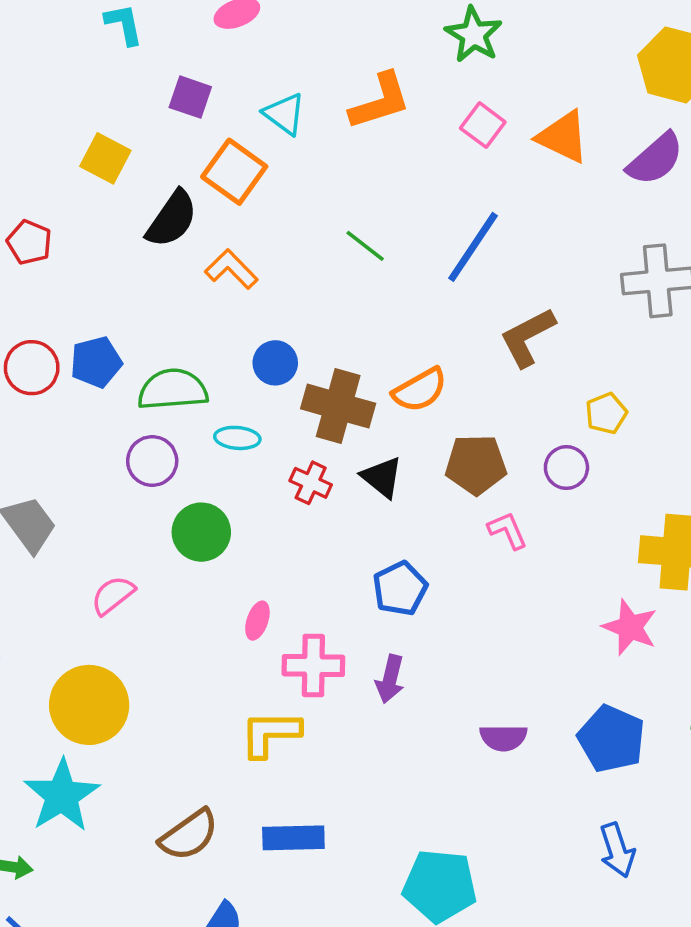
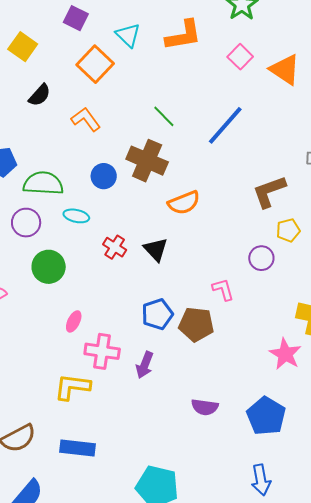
black semicircle: (172, 219) -> (40, 95), moved, size x0.7
brown L-shape: (527, 337) -> (269, 192), moved
brown cross: (338, 406) -> (147, 161), moved
brown pentagon: (476, 465) -> (196, 324), moved

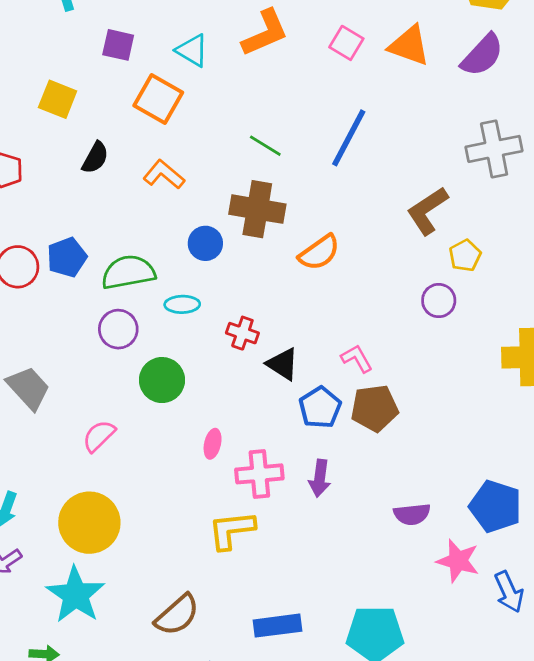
black triangle: (156, 249) -> (283, 364), moved
pink L-shape: (223, 289) -> (357, 359), moved
pink star: (285, 354) -> (458, 561), moved
blue rectangle: (77, 448) -> (277, 626), moved

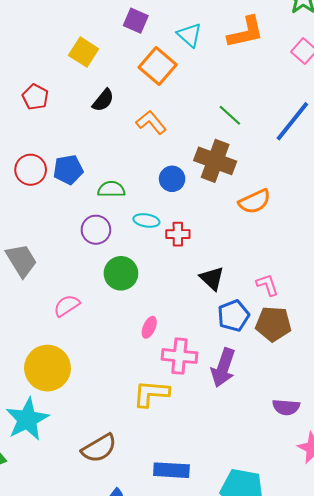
green semicircle: (128, 272) -> (111, 189), size x0.7
red cross: (242, 333) -> (178, 234), moved, turned -30
purple arrow: (320, 478) -> (223, 368), size x1.4

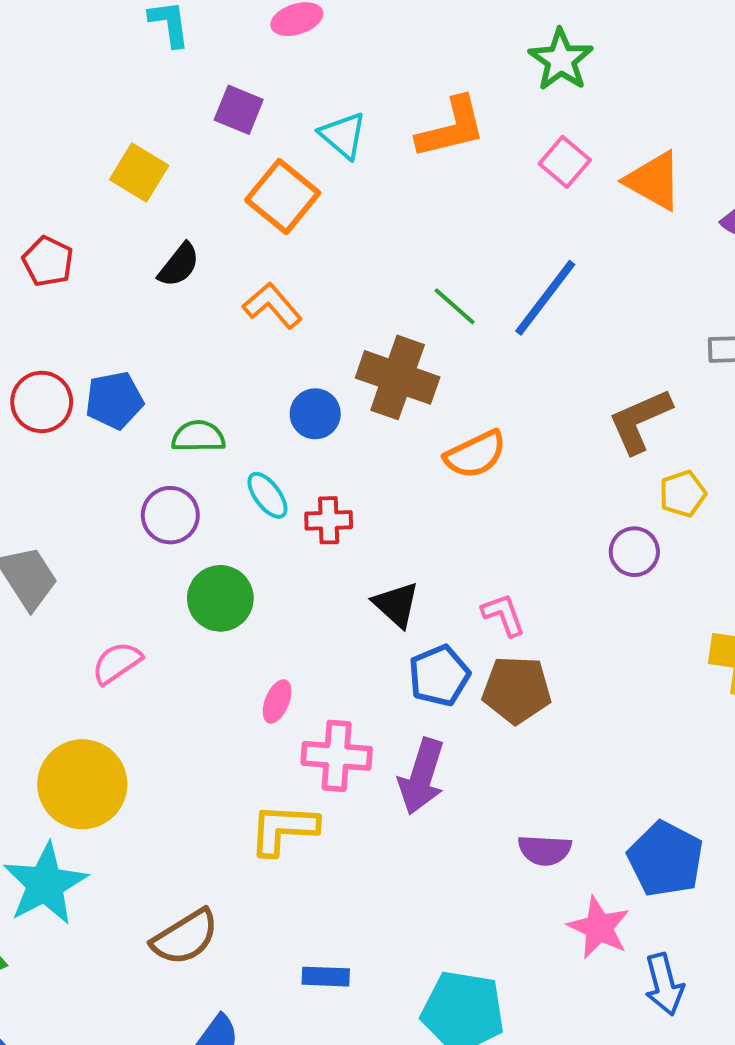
green line: (230, 115) -> (455, 306), moved
cyan ellipse: (146, 220) -> (267, 495), turned 45
blue rectangle: (171, 470) -> (326, 977), size x0.7

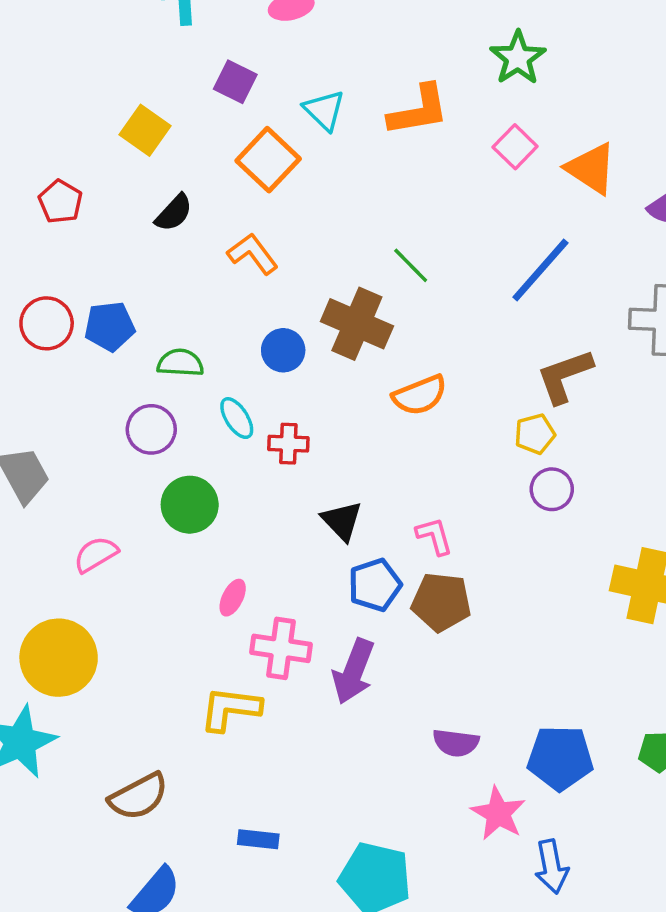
blue line: (545, 298) -> (540, 270), moved
yellow pentagon: (683, 494) -> (535, 434), moved
blue pentagon: (666, 859) -> (560, 758), turned -30

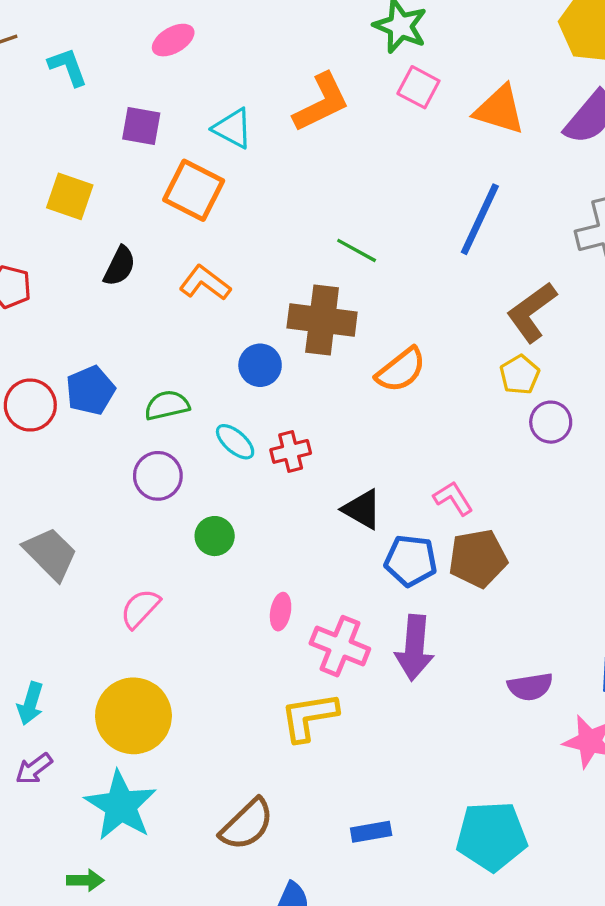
pink square: (515, 147) -> (418, 87), moved
green circle: (190, 505) -> (215, 536), size x0.7
blue pentagon: (375, 585) -> (411, 561), turned -30
pink cross: (281, 648) -> (340, 646), turned 30

